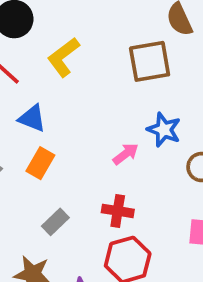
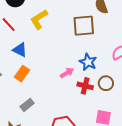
red cross: (118, 211) -> (85, 86), moved

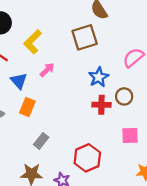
blue triangle: (20, 50) -> (19, 81), turned 35
blue star: (88, 62) -> (99, 77), turned 30
pink arrow: (67, 73) -> (47, 70), moved

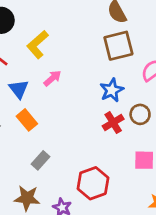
brown square: (85, 37) -> (118, 46), moved
red cross: (101, 105) -> (113, 123), turned -36
orange rectangle: (27, 107) -> (27, 120), turned -66

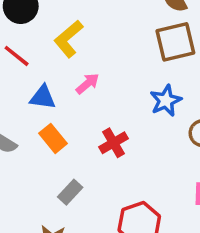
blue triangle: (19, 89) -> (43, 97), turned -45
red cross: (113, 123) -> (114, 143), moved

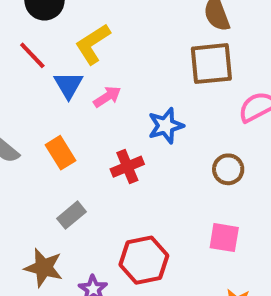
blue triangle: (43, 97) -> (68, 85), moved, turned 44
blue star: (166, 101) -> (166, 126), moved

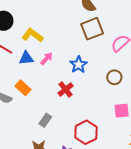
yellow L-shape: (93, 44) -> (32, 35), turned 85
blue triangle: (68, 85) -> (26, 58), turned -49
orange rectangle: (61, 153) -> (23, 88), moved

